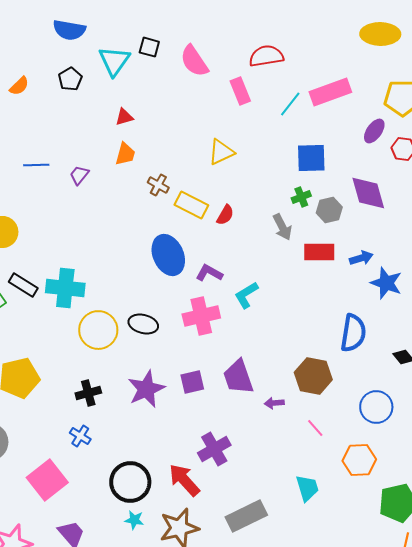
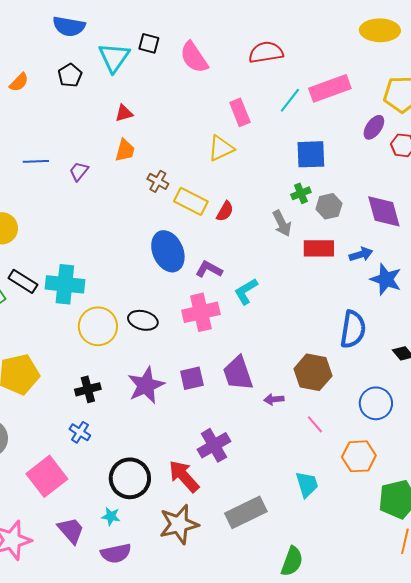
pink rectangle: (240, 91) -> (240, 112), moved
purple diamond: (368, 193) -> (384, 211), moved
cyan star: (134, 520) -> (111, 516), moved

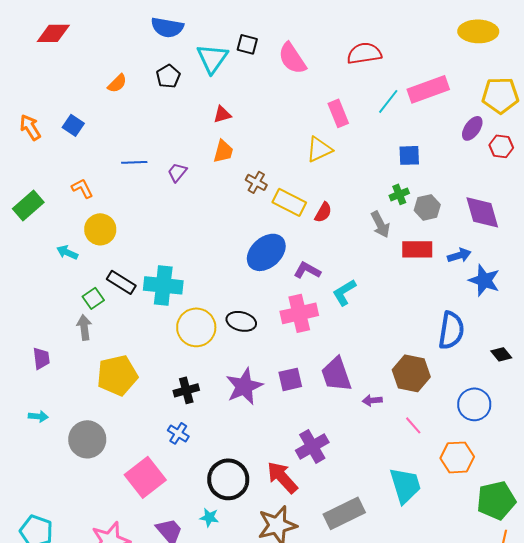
blue square: (311, 154) -> (409, 155), size x0.7
blue ellipse: (168, 251) -> (266, 252), turned 72
cyan trapezoid: (307, 484) -> (405, 485), size x1.4

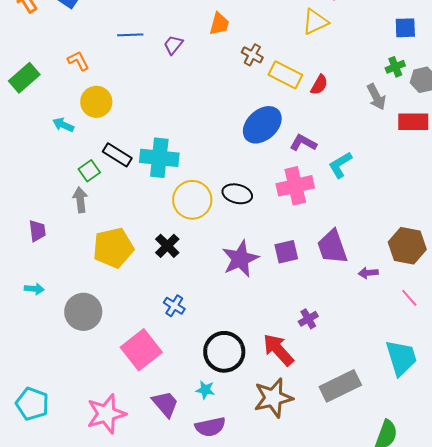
black cross: (186, 390) -> (167, 246), moved, turned -30
purple cross: (312, 446) -> (308, 319), size x0.6

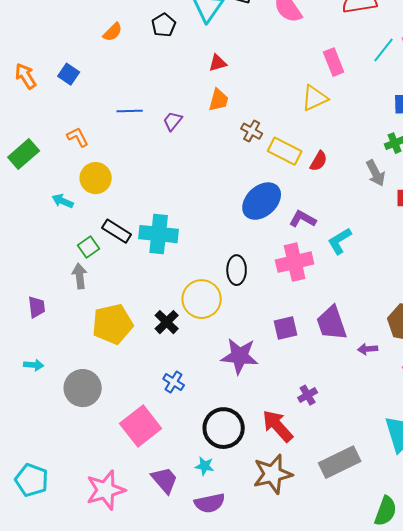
black ellipse: (237, 194) -> (237, 270), turned 76
yellow circle: (192, 200) -> (202, 299), moved
purple star: (240, 259) -> (240, 356), moved, turned 30

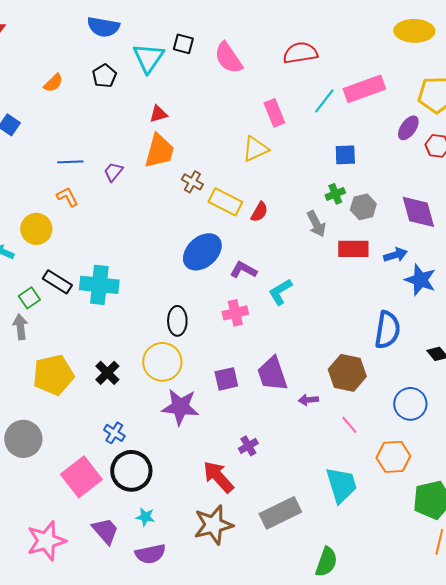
orange trapezoid: (219, 100) -> (159, 151), size x1.5
orange L-shape: (78, 137) -> (67, 197), moved
pink cross: (295, 262) -> (235, 313), size x0.7
yellow circle: (202, 299) -> (162, 362), moved
black circle: (224, 428) -> (131, 471), moved

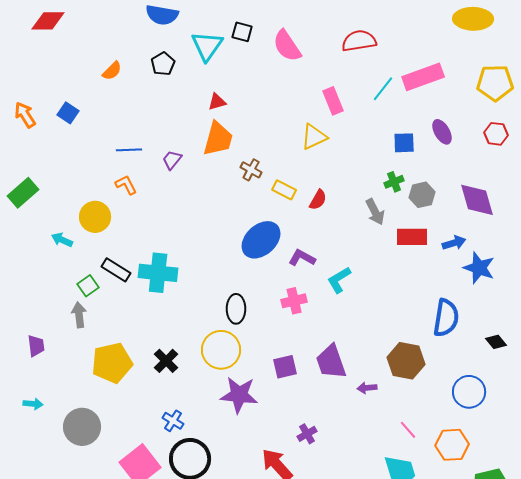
purple ellipse: (408, 128) -> (442, 132), moved, turned -65
yellow rectangle: (225, 202) -> (284, 190), size x0.7
pink line: (349, 425) -> (408, 430), moved

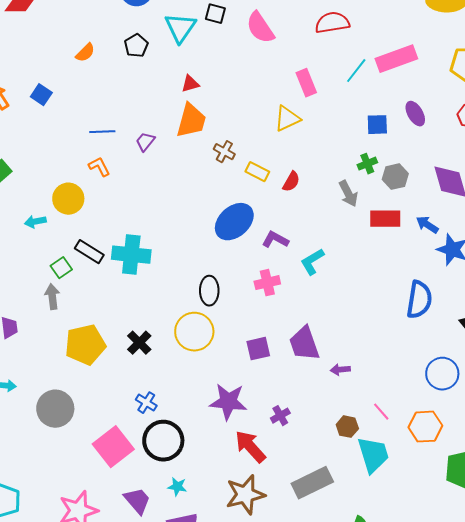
cyan arrow: (62, 240) -> (35, 222), turned -35
blue arrow: (454, 243) -> (427, 225), turned -130
brown hexagon: (406, 361) -> (347, 427), moved, size x0.6
purple star: (239, 395) -> (228, 402), moved

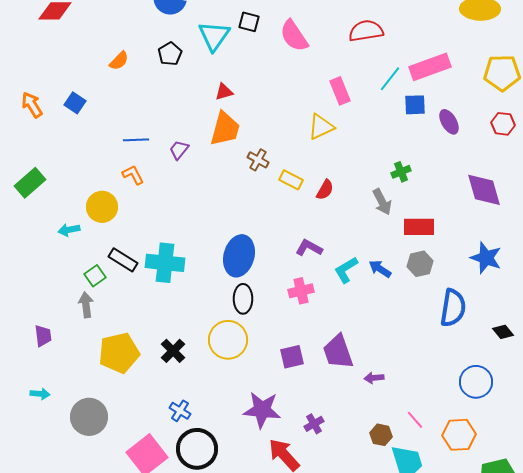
blue square: (377, 125) -> (415, 105), moved
gray hexagon: (395, 177) -> (420, 264), moved
blue ellipse: (234, 222) -> (239, 256), moved, turned -33
blue arrow: (427, 225) -> (380, 269), moved

